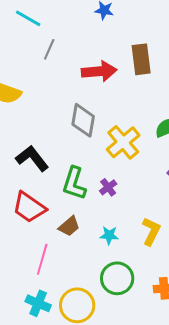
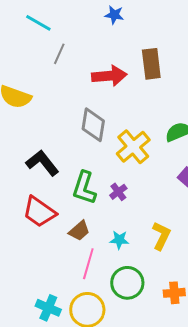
pink line: (42, 259) -> (88, 264), moved

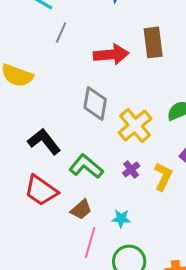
green L-shape: (84, 188) -> (86, 166), turned 112
purple cross: (118, 192) -> (131, 169), moved
yellow L-shape: (161, 236) -> (163, 176), moved

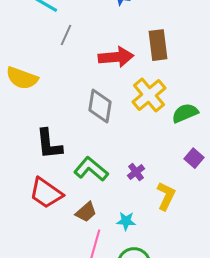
yellow cross: (135, 125) -> (149, 95), moved
black L-shape: (44, 141) -> (49, 144), turned -148
yellow L-shape: (163, 176) -> (166, 196), moved

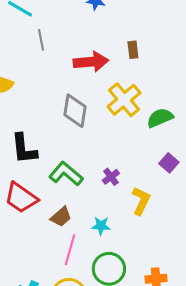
gray line: (66, 35) -> (41, 40), turned -35
brown rectangle: (158, 45) -> (133, 50), size x0.6

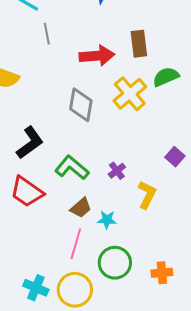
brown rectangle: (133, 50) -> (139, 44), size x1.5
green semicircle: (160, 118) -> (166, 77), moved
black L-shape: (24, 149) -> (30, 143), turned -120
brown trapezoid: (61, 217) -> (81, 208), moved

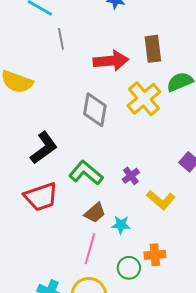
red trapezoid: (27, 192) -> (41, 197), turned -54
yellow L-shape: (147, 195) -> (161, 200), turned 104
green circle: (115, 263) -> (129, 268), size x0.7
orange cross: (162, 273) -> (155, 255), moved

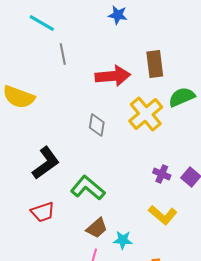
gray diamond: (95, 110) -> (97, 125), size x0.7
purple cross: (131, 176) -> (162, 174), moved, turned -30
red trapezoid: (41, 197) -> (43, 212), size x0.7

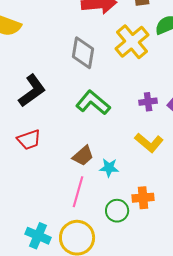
gray diamond: (97, 125) -> (83, 53), size x1.4
purple cross: (162, 174) -> (148, 102), turned -30
green L-shape: (88, 188) -> (93, 103), moved

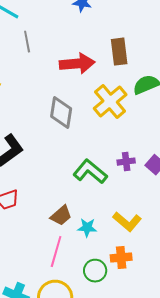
green L-shape: (93, 103) -> (90, 172), moved
yellow L-shape: (149, 143) -> (127, 222), moved

